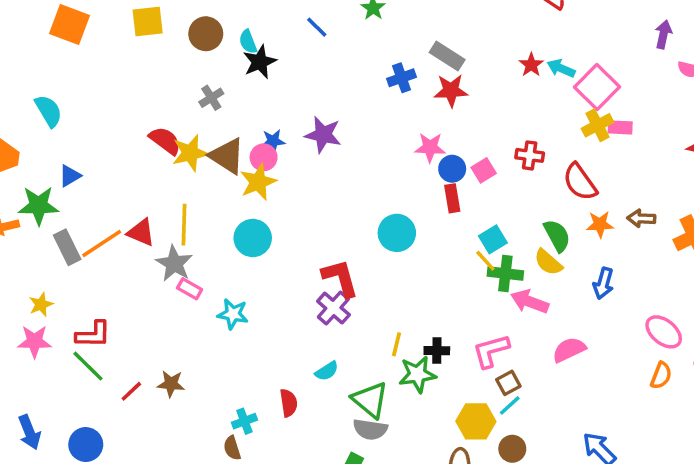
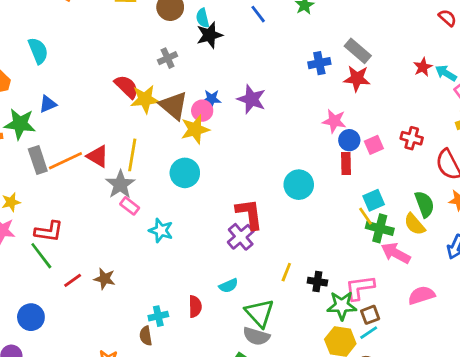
green star: (417, 374) -> (342, 306), moved

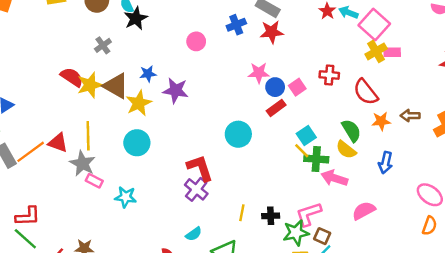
purple star: (251, 99) -> (176, 90), moved
pink circle: (202, 111) -> (196, 41), moved
red rectangle: (346, 163) -> (276, 108), turned 66
brown square: (370, 315) -> (322, 236), turned -35

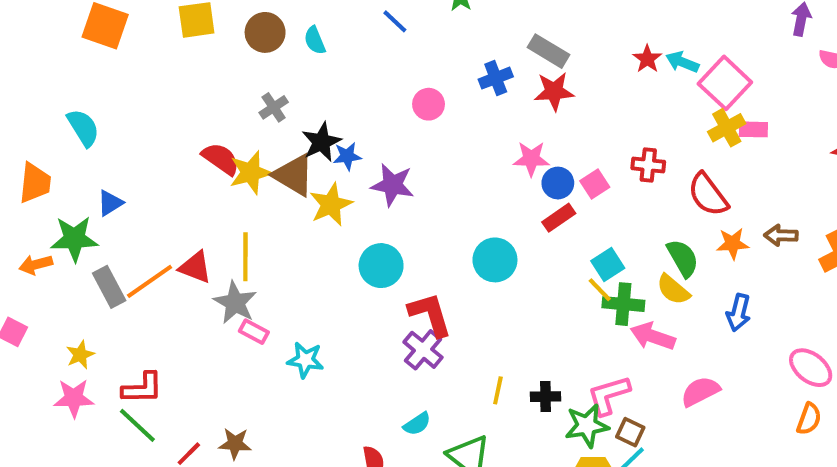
black star: (136, 18) -> (321, 142), moved
cyan circle: (137, 143) -> (381, 266), moved

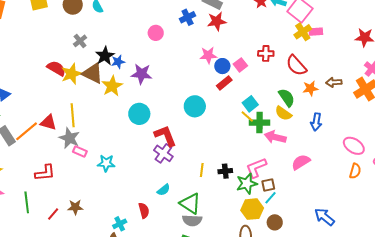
red L-shape: (142, 388) -> (45, 173), moved
green line: (137, 425) -> (27, 202), turned 45
brown square: (630, 432) -> (268, 185), turned -32

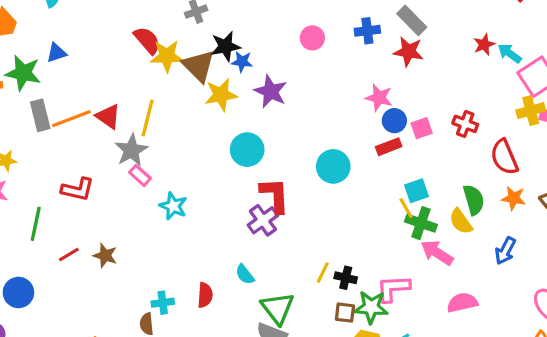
yellow line: (202, 170) -> (323, 273), moved
brown square: (268, 185) -> (345, 313), moved
cyan semicircle: (164, 190) -> (245, 274), turned 72

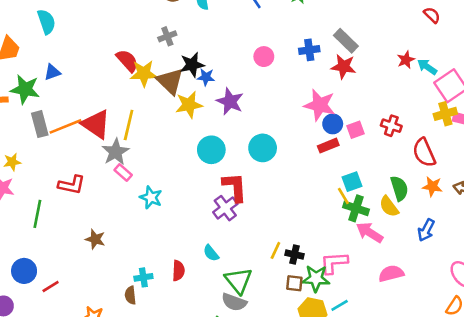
pink star: (379, 98) -> (320, 105), size x1.4
red triangle: (108, 117) -> (96, 124), size x1.4
cyan circle: (333, 166) -> (263, 148), moved
red line: (69, 255) -> (51, 286), moved

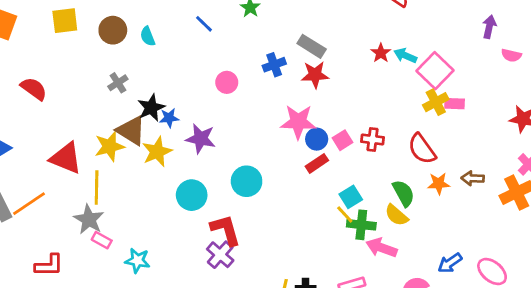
red semicircle: (127, 61) -> (34, 89), moved
yellow star: (144, 73) -> (109, 146), moved
red triangle: (96, 124) -> (66, 158), moved
red cross: (391, 126) -> (373, 139), moved
blue arrow: (426, 230) -> (450, 263), moved, turned 40

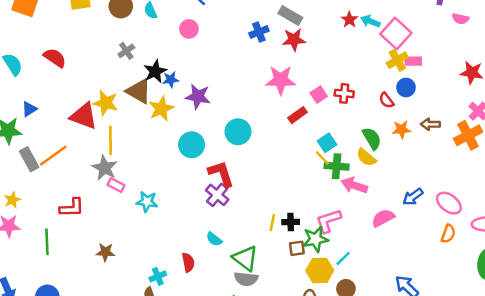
pink circle: (227, 82) -> (189, 29), moved
blue circle: (317, 139) -> (406, 87), moved
yellow star: (109, 146) -> (106, 103), moved, turned 30
red semicircle: (422, 149) -> (386, 100), size x0.6

